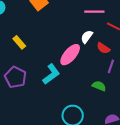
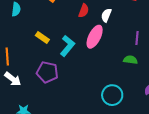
red semicircle: (103, 48) -> (84, 11), moved, turned -88
cyan L-shape: (51, 74) -> (67, 46), moved

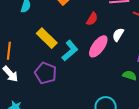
white semicircle: (106, 15) -> (118, 35), moved
yellow rectangle: (42, 38) -> (47, 38), size x1.5

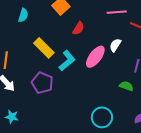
red semicircle: (92, 19) -> (78, 28), moved

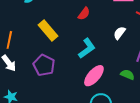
pink ellipse: (95, 57) -> (94, 76), moved
cyan L-shape: (67, 61) -> (87, 48), moved

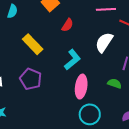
white semicircle: (119, 33) -> (104, 42), size x1.5
pink ellipse: (94, 76) -> (81, 87), turned -30

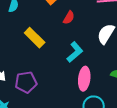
purple pentagon: (31, 79) -> (26, 82), moved, turned -30

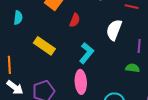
pink ellipse: (84, 79) -> (81, 82), moved

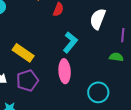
yellow rectangle: (44, 46) -> (23, 53), moved

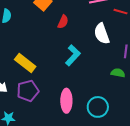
white semicircle: (98, 19) -> (102, 34), turned -45
pink ellipse: (65, 71) -> (66, 101), moved

